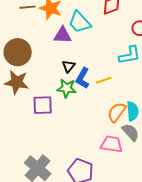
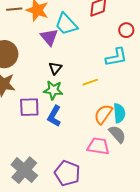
purple triangle: (63, 35) -> (49, 37), turned 48
blue L-shape: (83, 78) -> (54, 116), moved

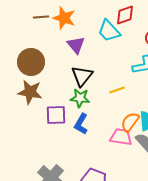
cyan trapezoid: (66, 24) -> (109, 31), moved
black triangle: (55, 68) -> (82, 76), size x1.6
pink trapezoid: (98, 146) -> (121, 137), moved

